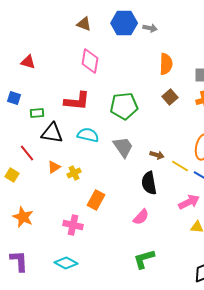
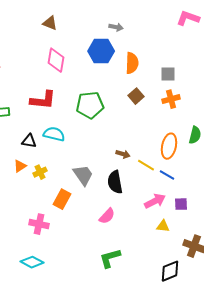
blue hexagon: (124, 23) -> (101, 51), moved
black triangle: (52, 133) -> (29, 141), moved, size x0.7
gray trapezoid: (123, 147) -> (83, 175), moved

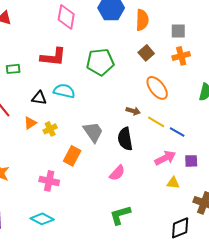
orange ellipse: (169, 146) -> (157, 88), moved, turned -50

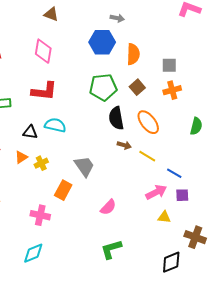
pink diamond: (66, 17) -> (43, 51), moved
green pentagon: (100, 62) -> (103, 87), moved
blue line: (177, 132) -> (174, 173), moved
black semicircle: (125, 139) -> (116, 118), moved
cyan diamond: (42, 219) -> (33, 253), turned -50

